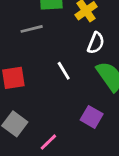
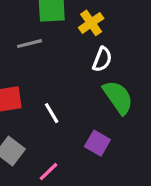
white line: (64, 71) -> (52, 113), moved

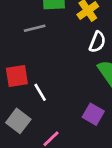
white line: (52, 113) -> (40, 92), moved

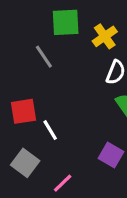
gray line: (35, 28) -> (44, 57), turned 70

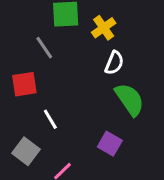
red square: (24, 111) -> (24, 84), moved

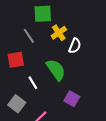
yellow cross: (104, 28) -> (59, 33), moved
green semicircle: (130, 99) -> (56, 70), moved

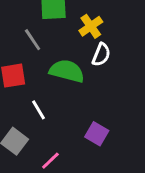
yellow cross: (59, 33) -> (91, 26), moved
green semicircle: (56, 70) -> (67, 71), moved, turned -40

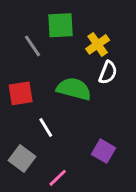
gray line: (33, 40) -> (32, 46), moved

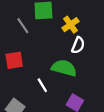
green semicircle: (74, 89) -> (64, 68), moved
white line: (46, 127) -> (42, 85), moved

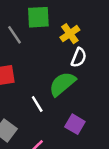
green semicircle: (64, 68) -> (62, 84), turned -55

